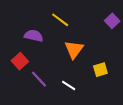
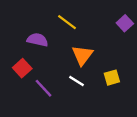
white line: (69, 85) -> (76, 81), moved

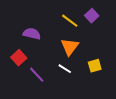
yellow line: (67, 22) -> (70, 21), moved
purple square: (125, 23) -> (92, 16), moved

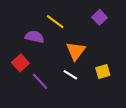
yellow line: (70, 21) -> (55, 22), moved

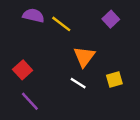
purple semicircle: (35, 37) -> (33, 15), moved
purple line: (40, 81) -> (30, 101), moved

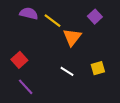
orange triangle: (84, 57) -> (72, 37), moved

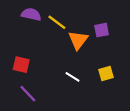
purple square: (95, 17) -> (102, 30), moved, turned 32
red square: (19, 60) -> (21, 65), turned -35

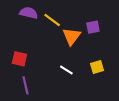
purple line: (28, 94) -> (26, 85), turned 30

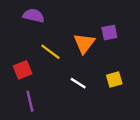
yellow line: (52, 20) -> (50, 52), moved
red square: (19, 59) -> (23, 70), turned -35

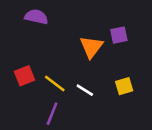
yellow line: (50, 52) -> (55, 84), moved
purple line: (30, 101) -> (52, 114), moved, turned 35

